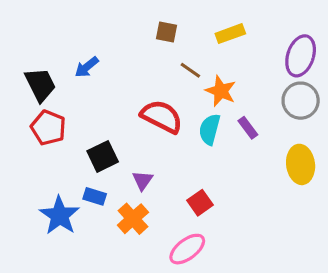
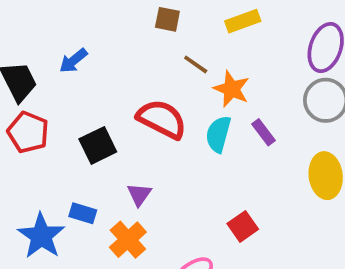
black square: (103, 156) -> (98, 145), moved
red square: (200, 203) -> (243, 226), moved

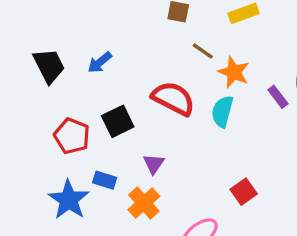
blue arrow: (73, 61) -> (100, 62), moved
red pentagon: (28, 132) -> (72, 136), moved
purple rectangle: (264, 132) -> (278, 97), moved

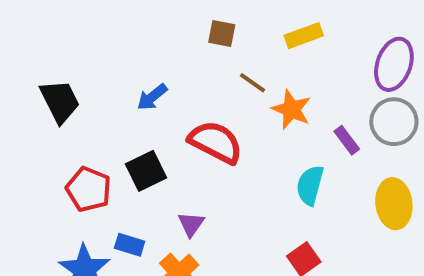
blue arrow: (100, 62) -> (152, 97), moved
cyan semicircle: (222, 111) -> (310, 185), moved

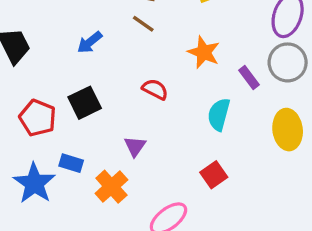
brown line: (253, 83) -> (143, 24), moved
red semicircle: (216, 142) -> (155, 89), moved, size x0.6
purple triangle: (191, 224) -> (135, 146), moved

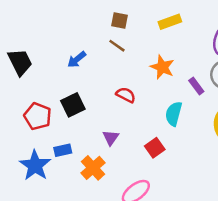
blue rectangle: (71, 163) -> (63, 150), turned -30
red square: (214, 175) -> (155, 148), moved

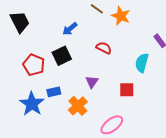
blue arrow: (77, 60) -> (70, 29), moved
orange star: (162, 67) -> (121, 16), moved
red square: (155, 148) -> (127, 90), turned 35

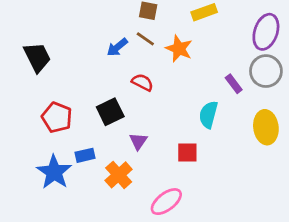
blue arrow: (70, 29) -> (117, 47), moved
red semicircle: (104, 48) -> (142, 82), moved
black square: (62, 56) -> (110, 112), moved

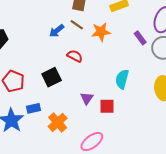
orange star: (179, 49) -> (101, 32), turned -30
purple rectangle: (234, 84) -> (140, 38), moved
purple triangle: (138, 141) -> (87, 98), moved

